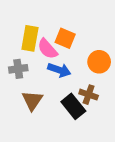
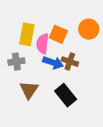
pink semicircle: (48, 49) -> (43, 44), turned 48
orange circle: (99, 62) -> (89, 29), moved
brown cross: (89, 95) -> (70, 62), moved

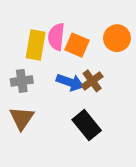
pink semicircle: (43, 44) -> (56, 37), moved
brown cross: (70, 62) -> (92, 81), turned 35
brown triangle: (29, 90) -> (22, 118), moved

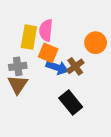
orange circle: (117, 38) -> (96, 43), moved
orange square: (77, 45) -> (48, 53), moved
brown triangle: (22, 118) -> (18, 84), moved

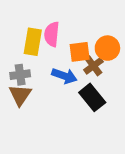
orange square: (48, 53) -> (80, 52), moved, turned -30
brown cross: (75, 66) -> (93, 66), moved
black rectangle: (71, 103) -> (92, 97), moved

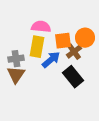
pink semicircle: (52, 34) -> (41, 27), turned 90
yellow rectangle: (33, 42) -> (37, 47), moved
blue arrow: (64, 76) -> (51, 60), turned -60

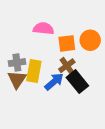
yellow rectangle: (37, 47) -> (34, 71), moved
brown cross: (74, 52) -> (67, 66), moved
blue arrow: (51, 60) -> (54, 82), moved

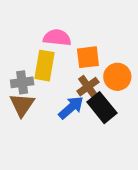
orange circle: (90, 40) -> (117, 77), moved
yellow rectangle: (34, 71) -> (44, 66), moved

